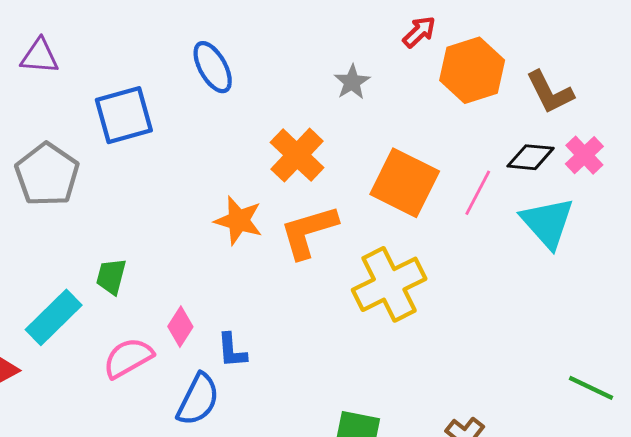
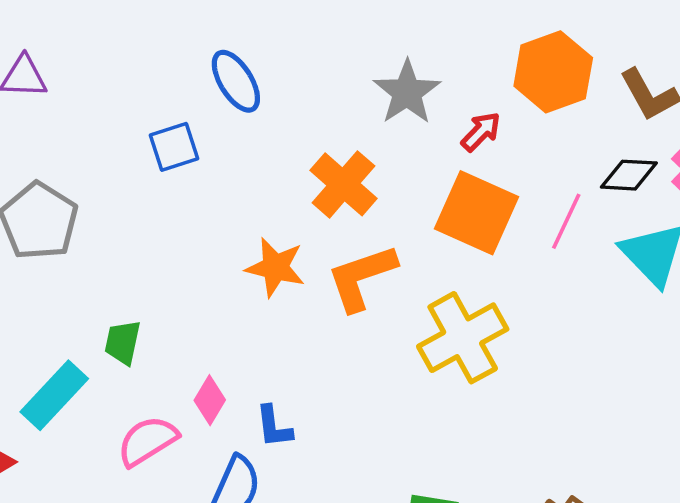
red arrow: (419, 32) -> (481, 132), moved
gray star: (352, 82) -> (407, 92), size x1.5
blue square: (124, 115) -> (174, 147), moved, size x0.7

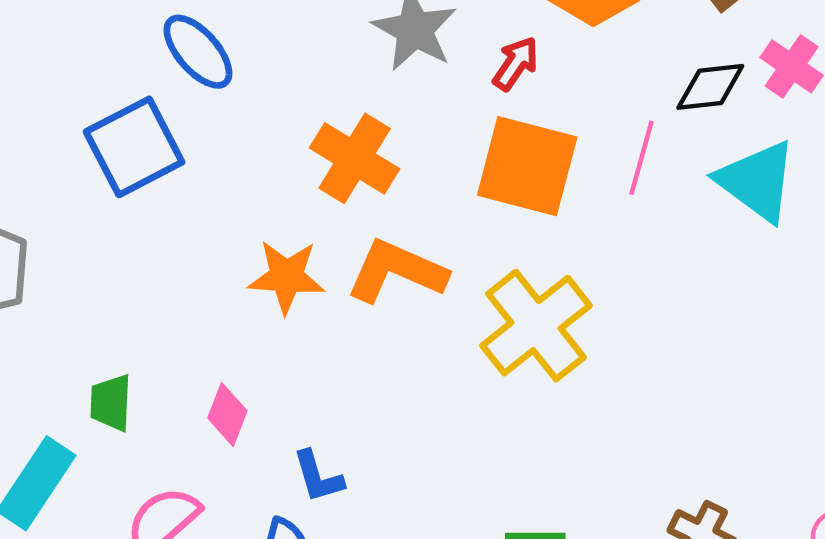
blue square: (174, 147) -> (134, 147), size x1.5
orange L-shape: (362, 277) -> (397, 271), turned 52
pink diamond: (210, 400) -> (227, 414), moved

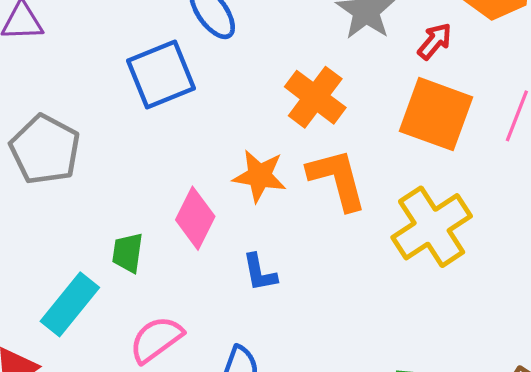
orange L-shape: (397, 271) -> (337, 179), turned 46
pink diamond: (227, 414) -> (195, 218), moved, size x1.4
blue L-shape: (318, 477) -> (260, 273), moved

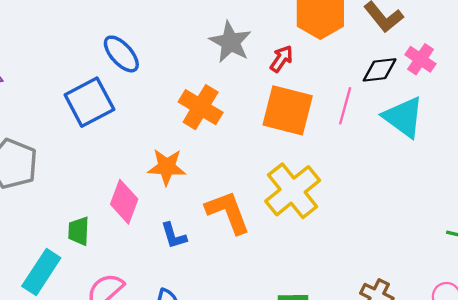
orange L-shape: (337, 179) -> (228, 212), moved

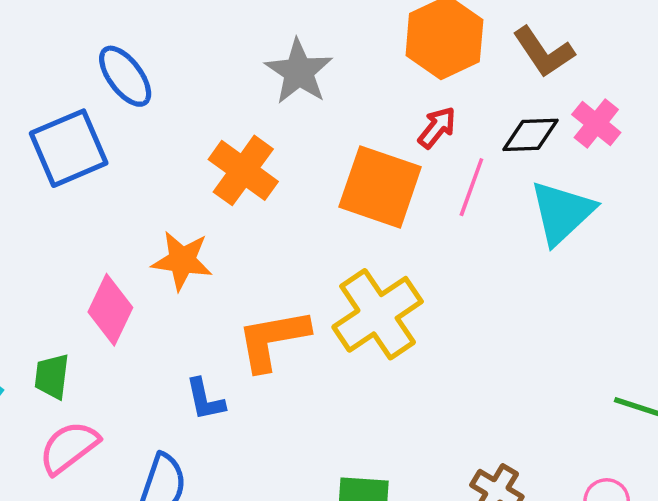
red arrow: (281, 59) -> (437, 128), moved
cyan triangle: (403, 117) -> (562, 213), turned 36
orange L-shape: (228, 212) -> (273, 340), turned -84
green trapezoid: (79, 231) -> (52, 376), moved
blue L-shape: (174, 236) -> (205, 399), moved

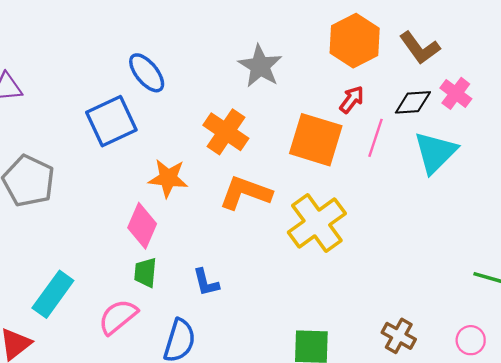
orange star: (182, 261) -> (168, 178), moved
orange L-shape: (273, 340) -> (245, 193), moved, turned 32
green trapezoid: (52, 376) -> (145, 273), moved

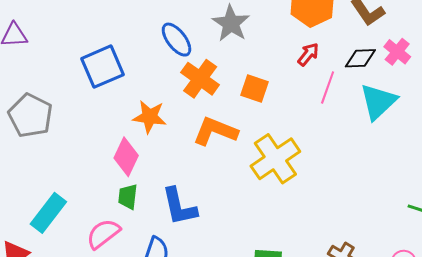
blue ellipse: (147, 73) -> (177, 40), moved
orange square: (316, 140) -> (255, 89), moved, size x0.6
blue L-shape: (206, 282) -> (179, 207), size x1.6

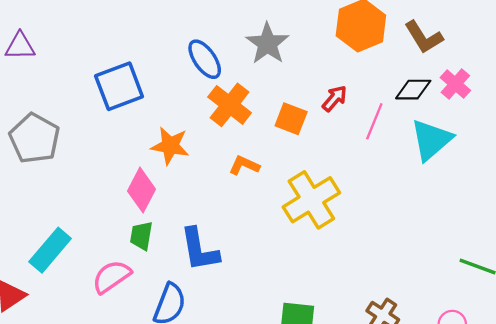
red arrow: (308, 54) -> (334, 98), moved
orange L-shape: (215, 131) -> (244, 165), size x0.6

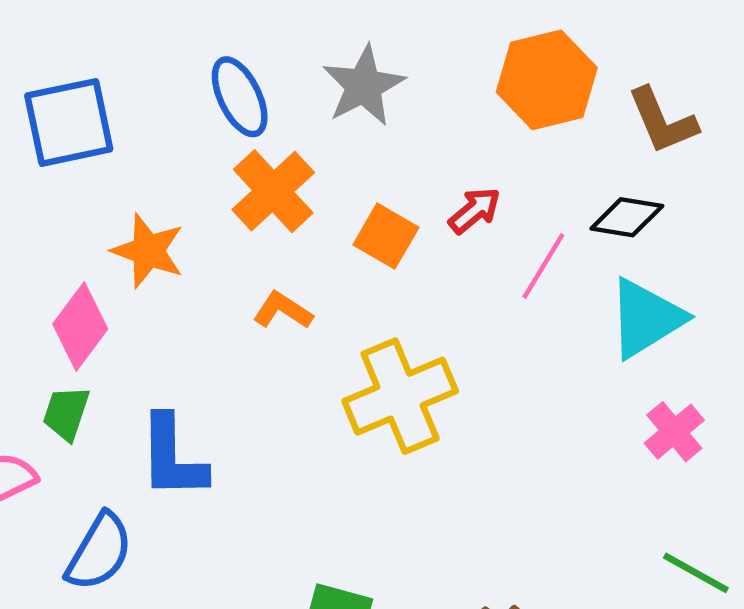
pink cross: (455, 84) -> (674, 432), moved

